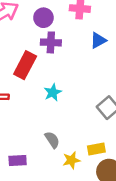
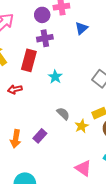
purple circle: (43, 18) -> (42, 15), moved
purple rectangle: (18, 161) -> (40, 136), turned -32

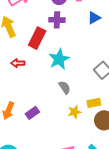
cyan star: (55, 77) -> (59, 59), size x1.5
gray semicircle: (63, 114) -> (65, 87), moved

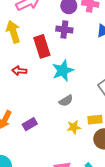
red rectangle: (37, 38) -> (42, 46), turned -50
gray semicircle: (65, 87) -> (66, 101), turned 88

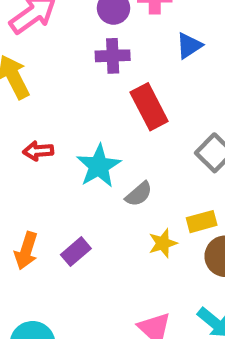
red rectangle: (42, 46) -> (149, 107), moved
cyan star: (63, 71) -> (99, 166), moved

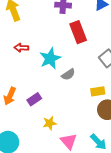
yellow star: (163, 243) -> (50, 123), moved

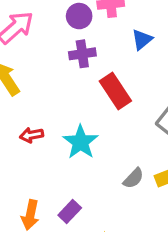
gray semicircle: (68, 74) -> (133, 178), moved

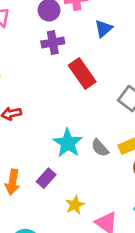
cyan star: (81, 142) -> (68, 143), moved
gray semicircle: (133, 178) -> (100, 148), turned 96

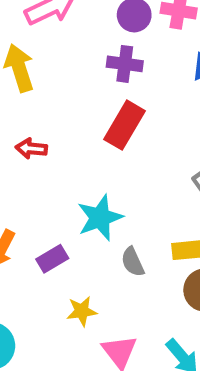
red rectangle: (82, 73) -> (124, 125), moved, turned 48
gray semicircle: (100, 148) -> (133, 262), moved

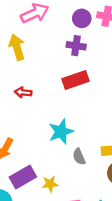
red rectangle: (124, 125) -> (75, 80), turned 40
purple rectangle: (52, 259) -> (23, 177), moved, size x1.5

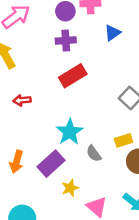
purple rectangle: (23, 177) -> (51, 164), moved

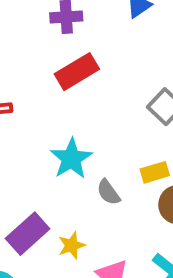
purple rectangle: (51, 164) -> (28, 234), moved

